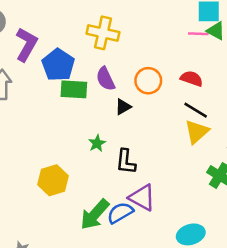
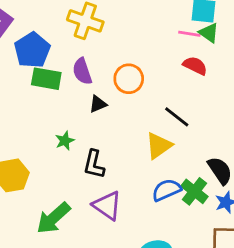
red semicircle: (192, 79) -> (195, 66), moved
yellow triangle: (197, 132) -> (159, 146), moved
blue semicircle: (120, 213) -> (166, 190), moved

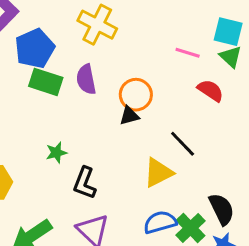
pink line: (189, 34) -> (188, 53), moved
black triangle: (98, 104) -> (129, 116), moved

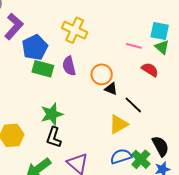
black triangle: (129, 116) -> (111, 89), moved, turned 40
green star: (56, 153) -> (52, 114), size x1.6
black L-shape: (85, 183) -> (54, 137), moved

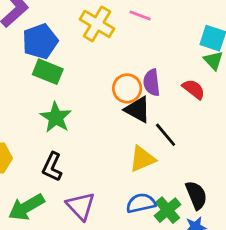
pink line: (134, 46) -> (140, 15), moved
purple semicircle: (69, 66) -> (152, 83), moved
black triangle: (111, 89) -> (138, 110), size x1.5
green star: (52, 114) -> (56, 117), moved, turned -30

